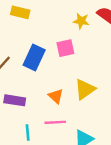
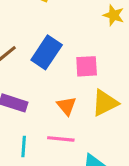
pink square: (65, 48) -> (87, 66), moved

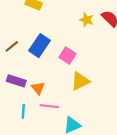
pink square: (87, 66) -> (67, 55), turned 35
orange triangle: (67, 106) -> (38, 88), moved

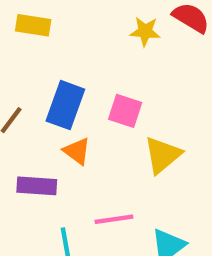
orange triangle: (38, 88) -> (77, 151), moved

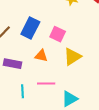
orange triangle: (77, 151) -> (41, 56), moved, turned -32

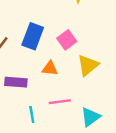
pink square: (58, 34) -> (67, 40), turned 35

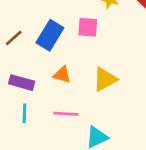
pink square: (67, 40) -> (88, 27), moved, turned 30
cyan line: (32, 114) -> (24, 113), moved

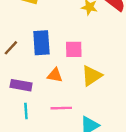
pink square: (88, 27) -> (74, 49), moved
blue rectangle: (50, 35) -> (41, 43), turned -30

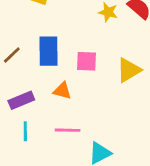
yellow triangle: (92, 76) -> (129, 70), moved
purple rectangle: (21, 85) -> (21, 100), turned -36

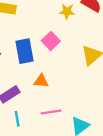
pink square: (86, 61) -> (51, 41), moved, turned -36

